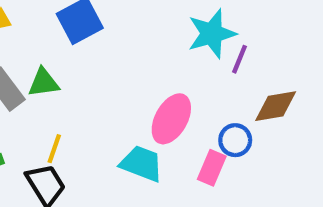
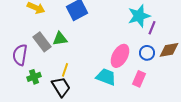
blue circle: (235, 140) -> (147, 53), moved

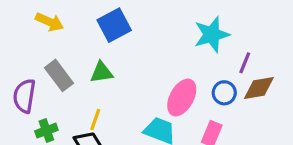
purple line: (152, 28) -> (245, 63), moved
green triangle: (60, 39) -> (101, 72), moved

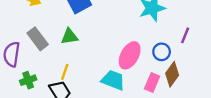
purple line: (245, 63) -> (185, 35), moved
brown diamond: (259, 88) -> (172, 74), moved, turned -45

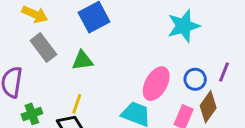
purple line: (185, 35) -> (224, 72), moved
gray rectangle: (38, 39) -> (43, 47), moved

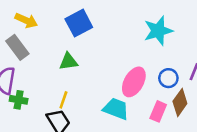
gray rectangle: (43, 47) -> (17, 47), moved
green cross: (32, 114) -> (19, 100), moved, turned 30

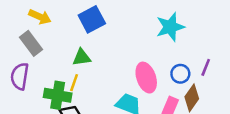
pink ellipse: (134, 82) -> (146, 78), turned -48
green cross: (19, 100) -> (58, 95), moved, size x1.5
yellow line: (63, 100) -> (74, 83), moved

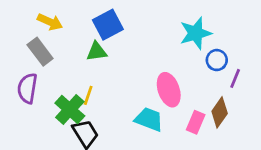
green triangle: (82, 57) -> (97, 52), moved
blue circle: (180, 74) -> (217, 60), moved
green cross: (58, 95) -> (70, 109), turned 32

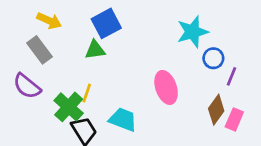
purple semicircle: (27, 88) -> (27, 86), turned -60
cyan trapezoid: (149, 119) -> (123, 119), moved
pink rectangle: (196, 122) -> (234, 119), moved

